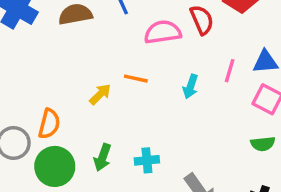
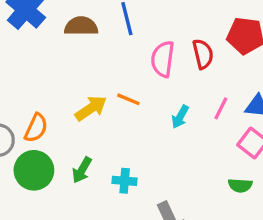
pink semicircle: (163, 32) -> (163, 59), turned -84
yellow arrow: (100, 94) -> (91, 108), size x1.4

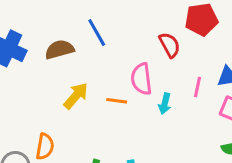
pink semicircle: (163, 59) -> (141, 79), moved
yellow arrow: (91, 108) -> (76, 96), moved

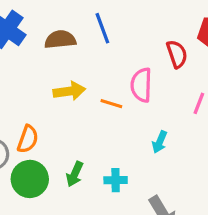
yellow arrow: (76, 96) -> (69, 91), turned 32
cyan arrow: (165, 104) -> (160, 142), moved

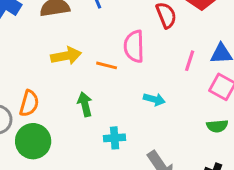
cyan arrow: (160, 142) -> (154, 99), turned -95
green arrow: (75, 174) -> (85, 104), moved, turned 145

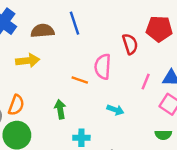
yellow arrow: (66, 56) -> (28, 61), moved

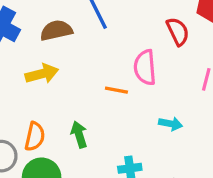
green arrow: (60, 109) -> (79, 134), moved

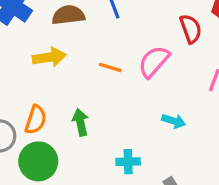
pink semicircle: (145, 67) -> (154, 62), turned 40
orange line: (116, 90) -> (110, 67), moved

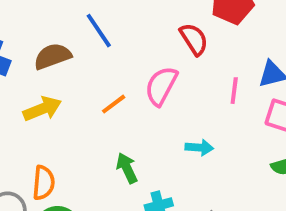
orange line: (110, 67) -> (114, 104), turned -40
green arrow: (80, 122) -> (127, 168), moved

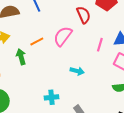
green arrow: (127, 168) -> (21, 57), moved

